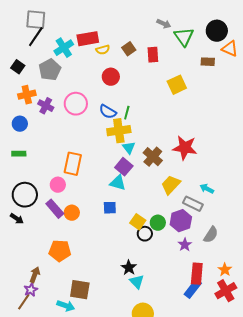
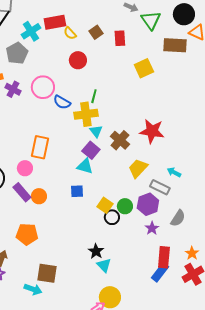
yellow semicircle: (103, 50) -> (70, 33), turned 64
brown rectangle: (208, 62) -> (175, 45), size x1.6
blue semicircle: (108, 112) -> (62, 102), moved

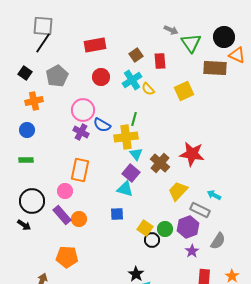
cyan cross: (31, 31) -> (132, 80), moved
yellow semicircle: (70, 33) -> (148, 89), moved
red circle: (78, 60) -> (101, 77), moved
purple cross: (13, 89) -> (81, 132), moved

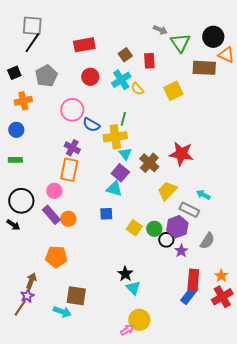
black square: (25, 73) -> (14, 73), turned 32
purple cross: (81, 132) -> (72, 148), moved
black circle: (152, 240) -> (166, 240), moved

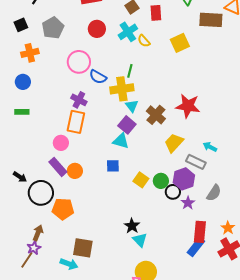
black circle: (21, 201) -> (41, 193), moved

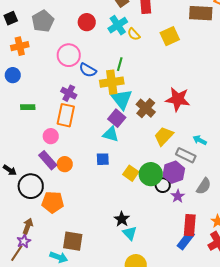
cyan triangle: (132, 106) -> (122, 99), size x1.6
green rectangle: (22, 112) -> (28, 107), moved
green circle: (161, 181) -> (151, 174), size x1.5

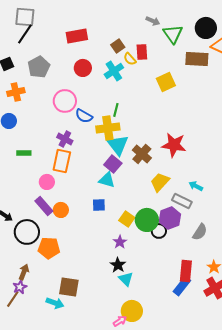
yellow semicircle: (134, 34) -> (130, 59), moved
purple star: (178, 196) -> (120, 242), moved

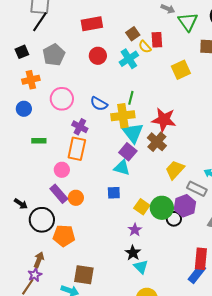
pink circle: (65, 101) -> (62, 99), moved
red star: (174, 145) -> (164, 120), moved

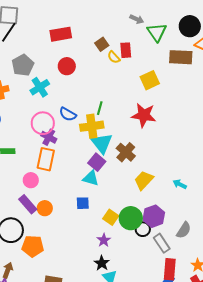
cyan cross: (129, 59) -> (40, 87), moved
pink circle: (62, 99) -> (43, 123), moved
red star: (164, 120) -> (144, 115), moved
gray rectangle: (197, 189) -> (162, 243), moved, turned 30

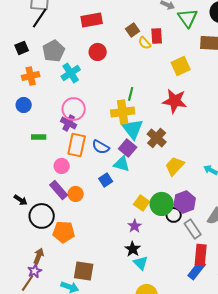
blue semicircle: (68, 114) -> (101, 147), moved
purple cross: (49, 137) -> (69, 123), moved
blue square: (83, 203) -> (106, 180), moved, turned -32

